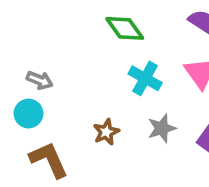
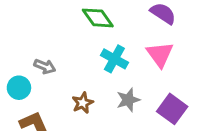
gray arrow: (40, 80) -> (45, 66), moved

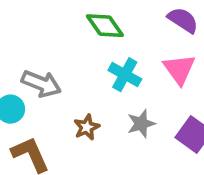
gray arrow: (45, 66) -> (41, 84), size x1.5

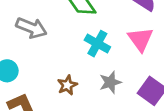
gray arrow: (41, 84) -> (31, 28), moved

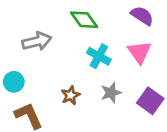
gray arrow: (31, 28) -> (37, 41), turned -36

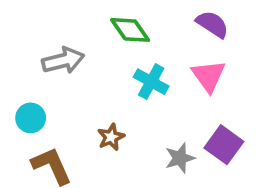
gray star: (111, 93) -> (180, 158), moved

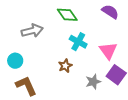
pink triangle: (209, 76) -> (108, 51), moved
brown star: (111, 137) -> (65, 66), moved

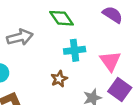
cyan cross: (78, 42) -> (75, 50), turned -36

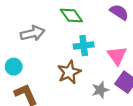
brown star: (59, 79) -> (69, 72), size x1.5

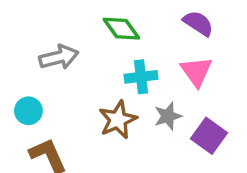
pink triangle: (117, 55) -> (196, 71), moved
gray star: (100, 90) -> (168, 116), moved

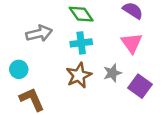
cyan cross: (141, 77) -> (81, 43), moved

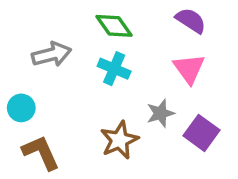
cyan cross: (81, 43) -> (114, 69), turned 30
brown star: (79, 75) -> (119, 140), moved

